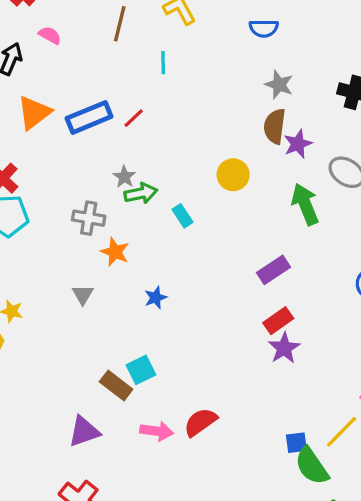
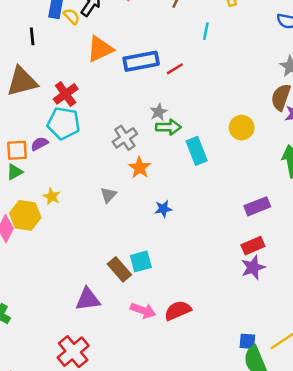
cyan rectangle: (183, 216) -> (197, 151), size x1.5
gray cross: (89, 218) -> (125, 138), turned 35

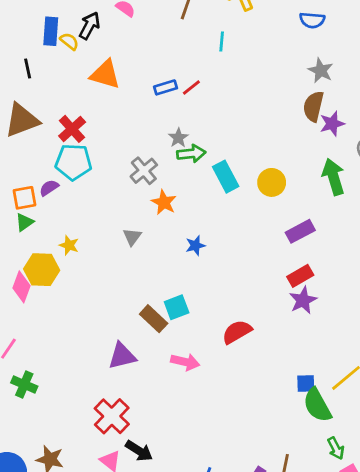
orange triangle: (100, 49) -> (105, 74), turned 48
blue rectangle: (141, 61) -> (166, 87), moved, size x0.6
yellow circle: (242, 128) -> (272, 182), moved
red semicircle: (178, 310) -> (237, 332), moved

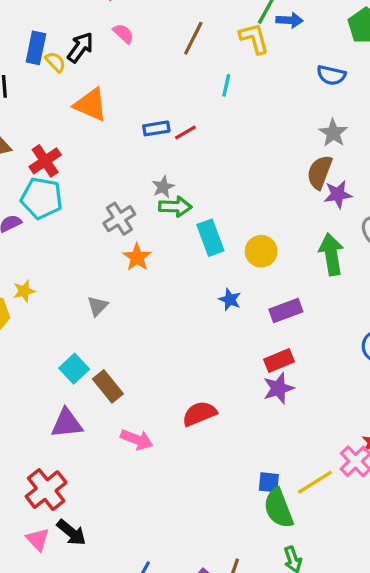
gray triangle: (132, 237) -> (98, 306), moved
yellow star: (69, 245) -> (24, 291), turned 30
blue star: (195, 246) -> (230, 300), moved, turned 30
cyan square: (177, 307) -> (74, 369), moved, turned -30

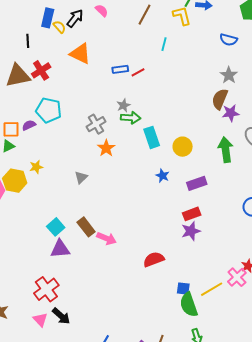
red cross: (45, 161) -> (41, 70), moved
cyan square: (74, 369) -> (56, 227), moved
red semicircle: (199, 414) -> (154, 259), moved
pink arrow: (137, 440) -> (106, 238), moved

